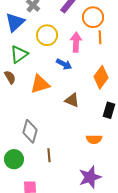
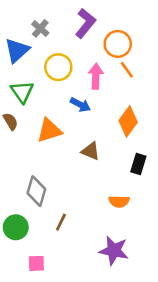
orange line: (100, 37) -> (127, 70), turned -32
green triangle: (19, 54) -> (22, 92), turned -30
brown line: (49, 155) -> (61, 222), turned 32
purple star: (90, 177) -> (114, 251), turned 30

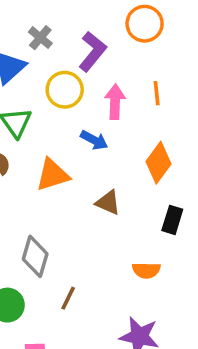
purple L-shape: (85, 23) -> (92, 51), moved
orange circle: (118, 44) -> (145, 24), moved
orange line: (127, 70) -> (157, 93), turned 30

